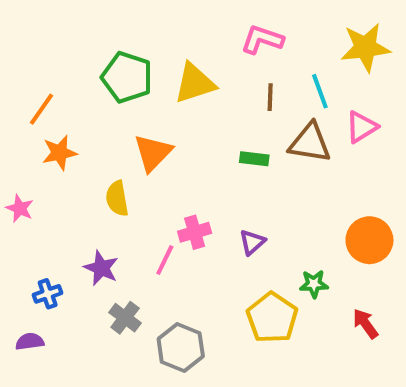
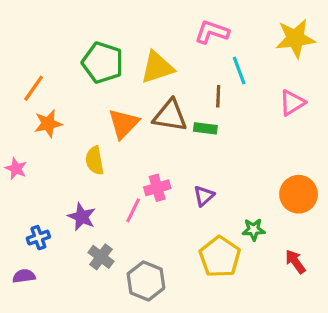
cyan line: (320, 91) -> (239, 71), moved
brown line: (270, 97) -> (218, 96), moved
brown triangle: (310, 143) -> (170, 116), moved

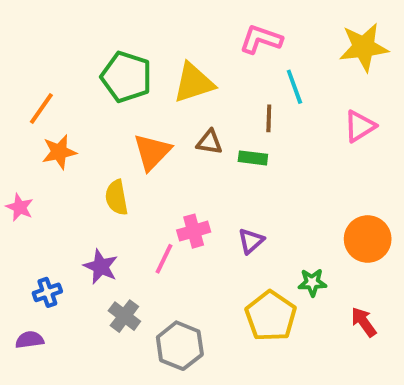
brown triangle: (170, 116) -> (209, 142), size x0.6

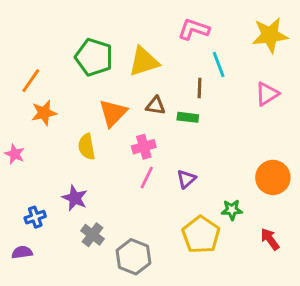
pink cross: (194, 231) -> (144, 147), moved
pink line: (164, 259) -> (147, 177), moved

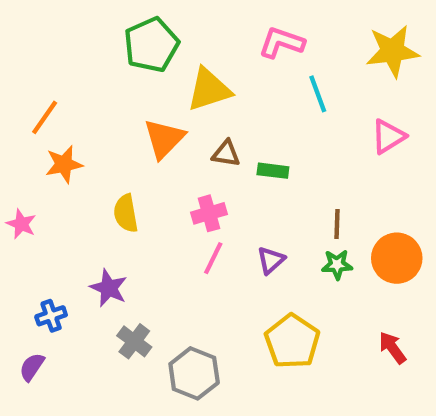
green pentagon: (94, 57) -> (151, 45), moved, turned 30
brown line: (200, 88) -> (337, 224), moved
orange triangle: (113, 113) -> (164, 139), moved
green star: (232, 210) -> (337, 265), moved
purple semicircle: (22, 252) -> (32, 367), turned -48

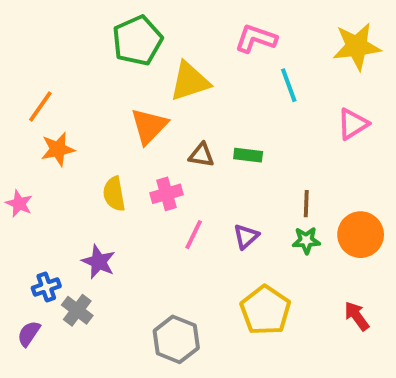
brown triangle: (226, 154) -> (201, 155), moved
pink cross: (209, 213) -> (167, 194), moved
gray cross: (134, 341) -> (77, 310), moved

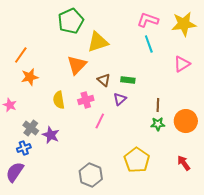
pink L-shape: (256, 39) -> (148, 20), moved
brown triangle: (201, 155) -> (104, 80), turned 32
purple triangle: (246, 237) -> (120, 99), moved
gray cross: (77, 310) -> (31, 128), moved
purple semicircle: (29, 334) -> (15, 172), size x1.5

